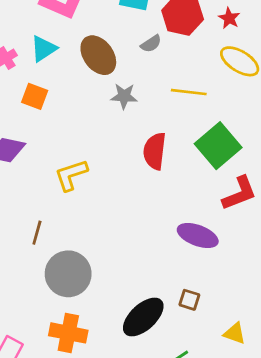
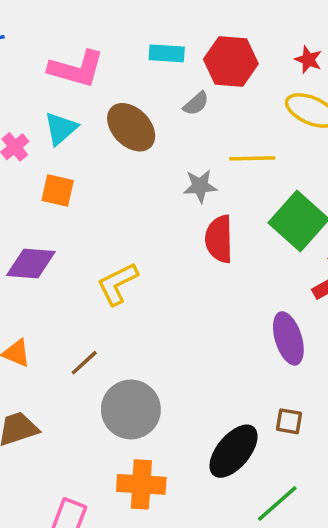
red star: (229, 18) -> (308, 60), moved
gray star: (124, 96) -> (200, 186), moved
brown line: (37, 233) -> (84, 363), turned 40
purple ellipse: (198, 235) -> (288, 338), turned 60

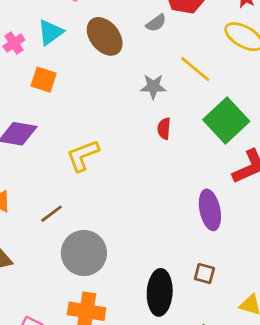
yellow line: (252, 158) -> (195, 69), turned 36
red semicircle: (219, 239) -> (164, 129), size x0.6
black ellipse: (234, 451) -> (160, 292), turned -42

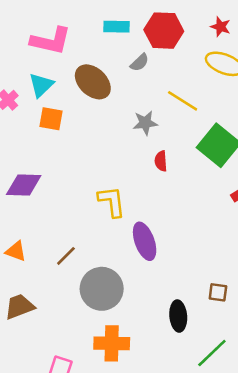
orange square: (44, 80) -> (51, 119), moved
yellow L-shape: (83, 156) -> (112, 202), moved, turned 112
purple ellipse: (210, 210) -> (145, 241), moved
black ellipse: (160, 292) -> (178, 316), size x0.7

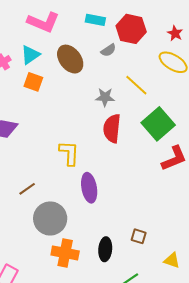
red semicircle: (161, 161) -> (112, 128), size x1.8
orange cross: (112, 343) -> (65, 253), moved

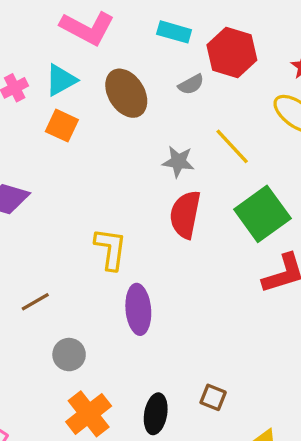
gray circle: (50, 218) -> (69, 355), size x0.6
orange cross: (65, 253) -> (89, 414), turned 36

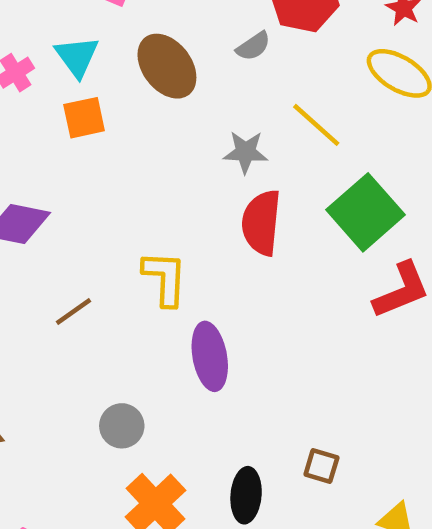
cyan triangle: (61, 80) -> (77, 56), turned -32
orange square: (62, 126) -> (84, 118), turned -32
brown line: (35, 302) -> (73, 311), moved

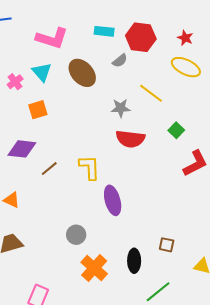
orange square: (84, 118) -> (38, 110), moved
green square: (366, 212) -> (176, 130), size x0.5
red semicircle: (261, 223) -> (130, 139), turned -84
brown line: (73, 311) -> (49, 169), moved

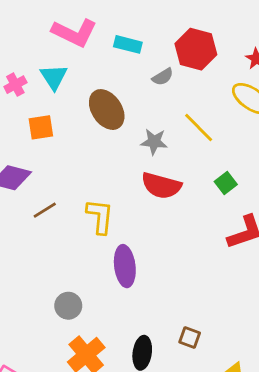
cyan rectangle: (104, 31) -> (128, 44), moved
brown ellipse: (82, 73) -> (107, 110), moved

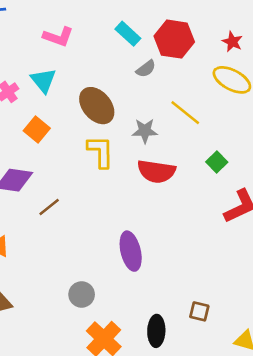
pink L-shape: (74, 33) -> (58, 37), size x0.7
cyan rectangle: (128, 44) -> (128, 34), moved, turned 35
orange square: (41, 127) -> (37, 129), turned -35
yellow L-shape: (100, 216) -> (101, 152), moved

